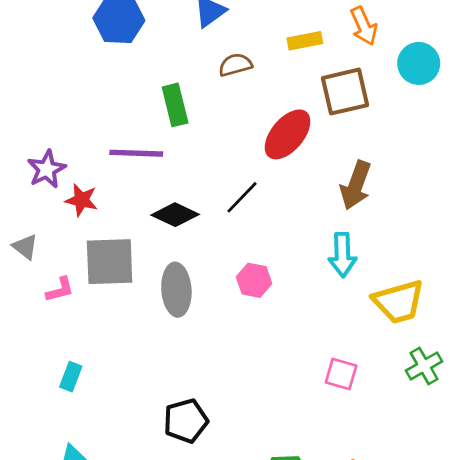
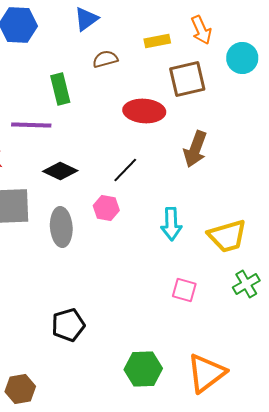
red ellipse: (288, 134) -> (144, 111), turned 54
black line: (242, 197) -> (125, 170), moved
cyan arrow: (342, 255) -> (171, 224), moved
pink hexagon: (254, 280) -> (106, 208), moved

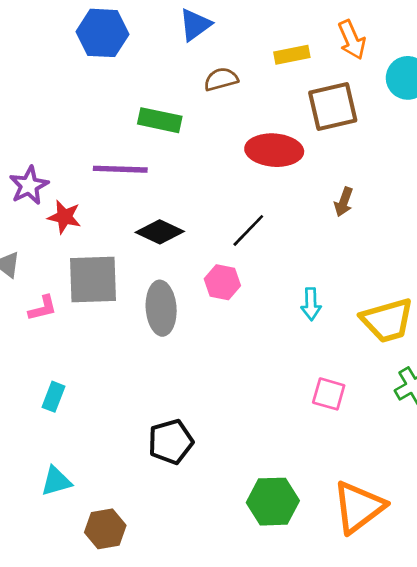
green rectangle: (60, 89) -> (160, 120), turned -64
brown arrow: (195, 149) -> (344, 202), size x0.6
cyan arrow: (171, 224) -> (311, 304), size x0.7

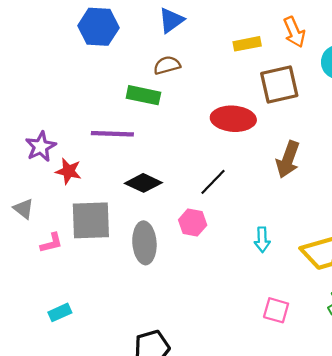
brown semicircle: (221, 79) -> (167, 65), moved
brown arrow: (344, 202) -> (288, 159), size x1.6
cyan rectangle: (53, 397) -> (60, 312), turned 45

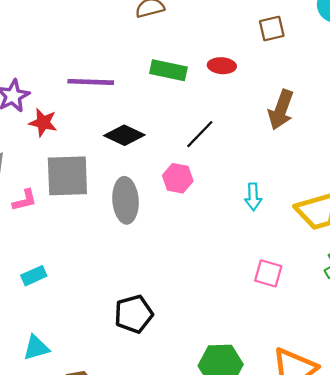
brown square: (279, 84) -> (272, 29), size x0.6
green rectangle: (143, 95) -> (168, 70), moved
red ellipse: (233, 119) -> (222, 66), size x0.6

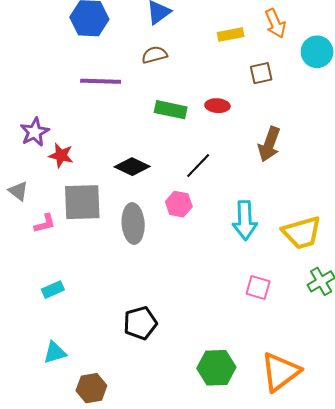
purple line: (91, 82) -> (101, 81), moved
cyan arrow: (253, 197) -> (245, 220), size x1.6

